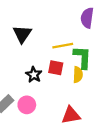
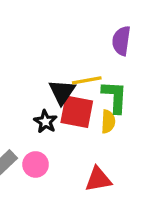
black triangle: (22, 34) -> (62, 92), moved
red square: (56, 68) -> (77, 112), size x1.5

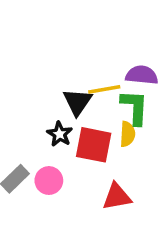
purple semicircle: (121, 41) -> (142, 75), moved, turned 88
red square: (77, 112) -> (94, 145), moved

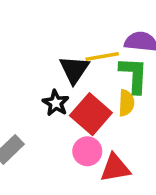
red square: (94, 145) -> (91, 114), turned 30
pink circle: (49, 181) -> (87, 151), moved

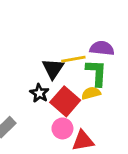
yellow semicircle: (126, 103) -> (91, 93), turned -108

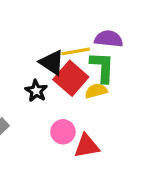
black triangle: (53, 69) -> (52, 62), turned -30
red square: (65, 101) -> (71, 78), moved

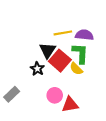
yellow line: (76, 51) -> (63, 33), moved
black triangle: (52, 62) -> (48, 50), turned 30
yellow semicircle: (96, 91) -> (76, 69), turned -120

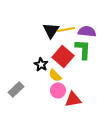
black triangle: (48, 50) -> (51, 30), moved
yellow semicircle: (76, 69) -> (55, 75), moved

